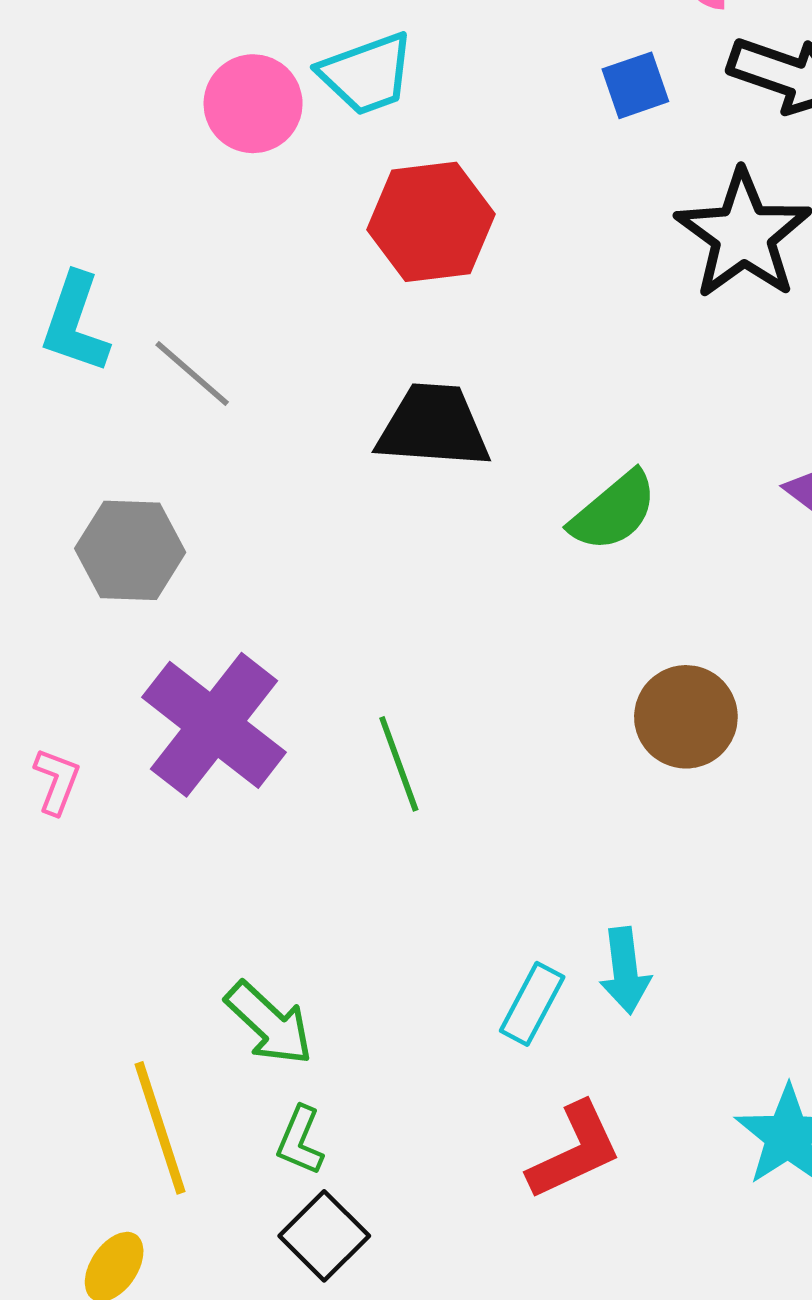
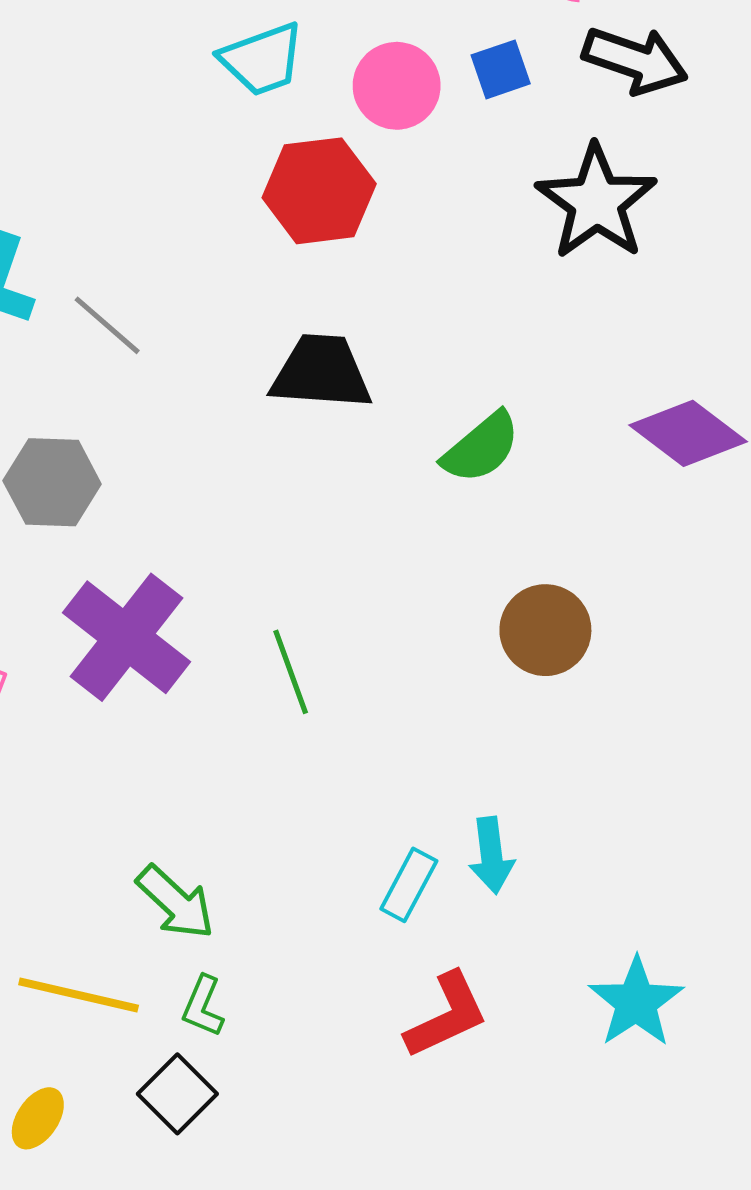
pink circle: (253, 104) -> (397, 86), moved
yellow line: (160, 1128) -> (79, 995), turned -59
black square: (324, 1236) -> (177, 1094), moved

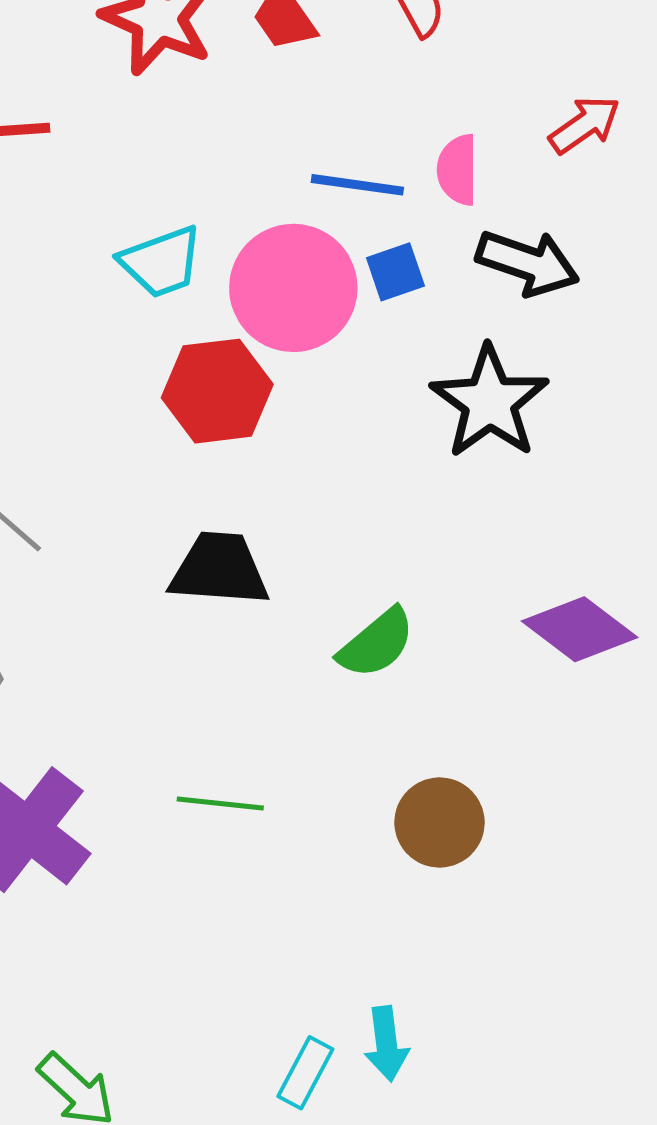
pink circle: (397, 86) -> (293, 288), size x1.5
green line: (291, 672) -> (220, 803), moved, turned -64

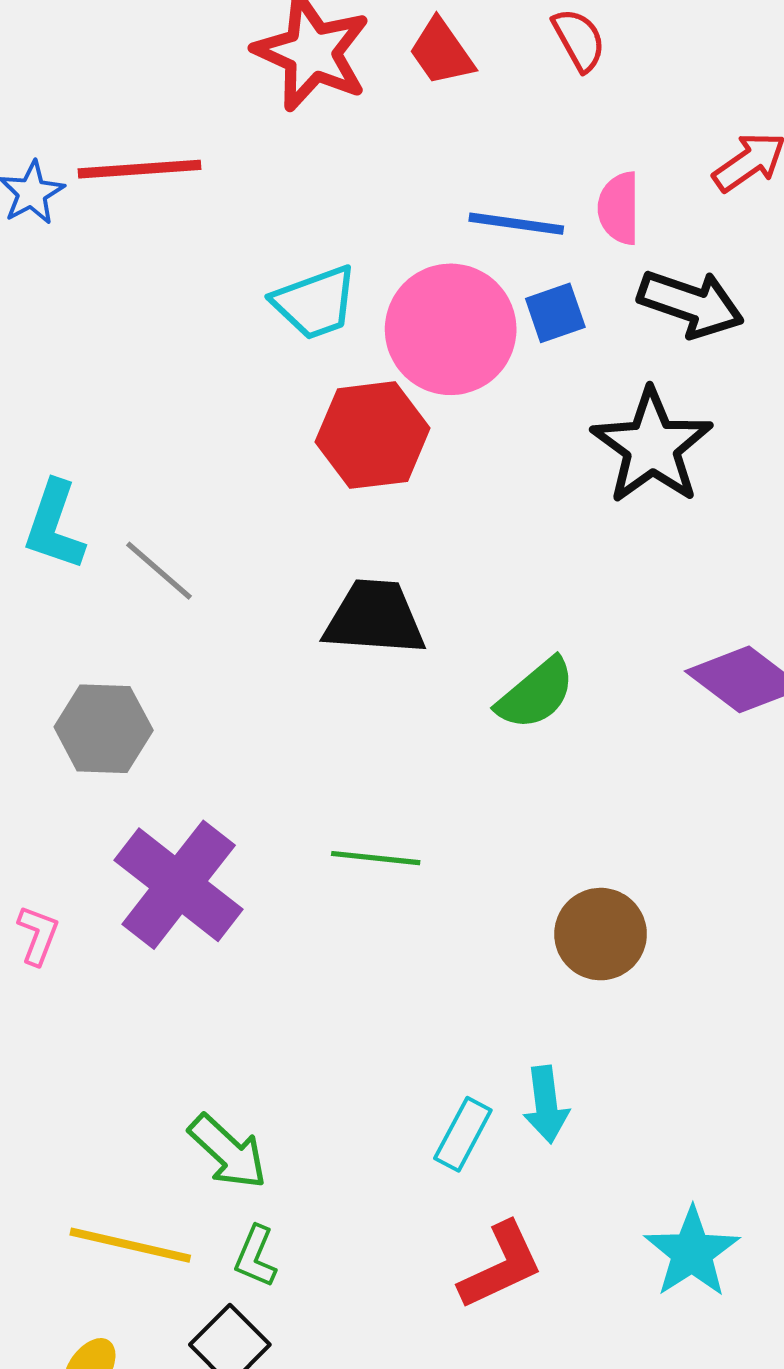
brown circle: (439, 823) -> (601, 934), moved

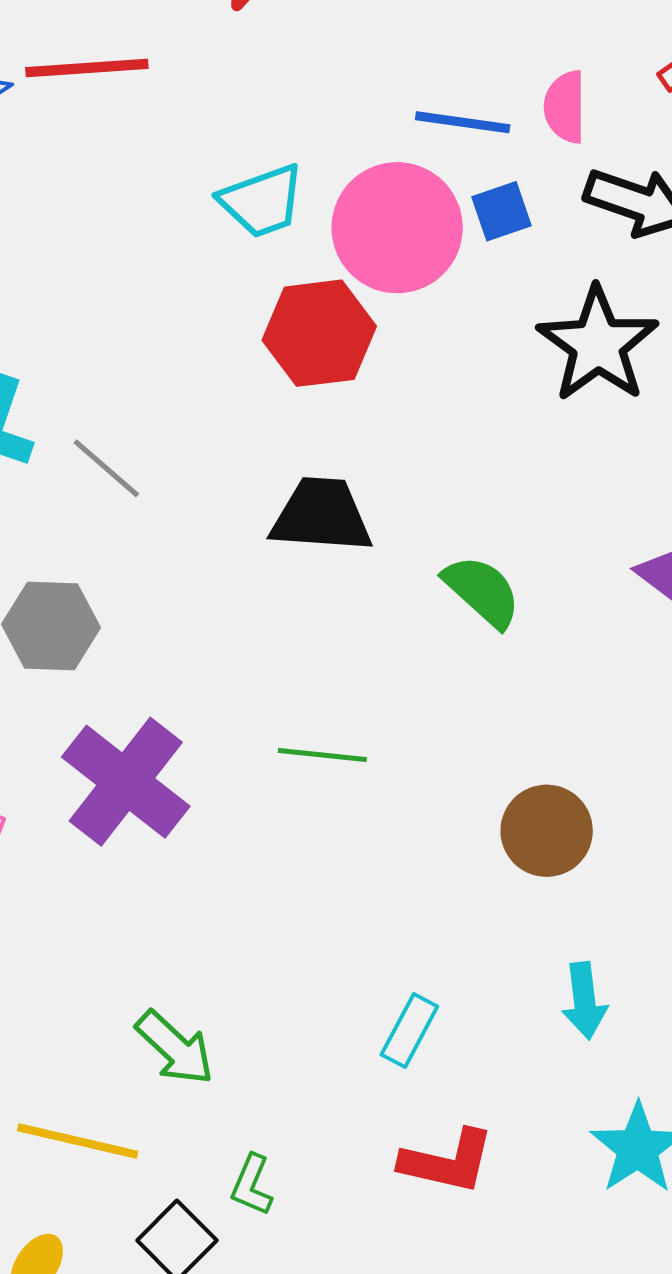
green semicircle: (536, 694) -> (482, 591), turned -98
cyan arrow: (546, 1104) -> (584, 1001), moved
green L-shape: (256, 1256) -> (252, 1185), moved
red L-shape: (501, 1266) -> (447, 1161), turned 38

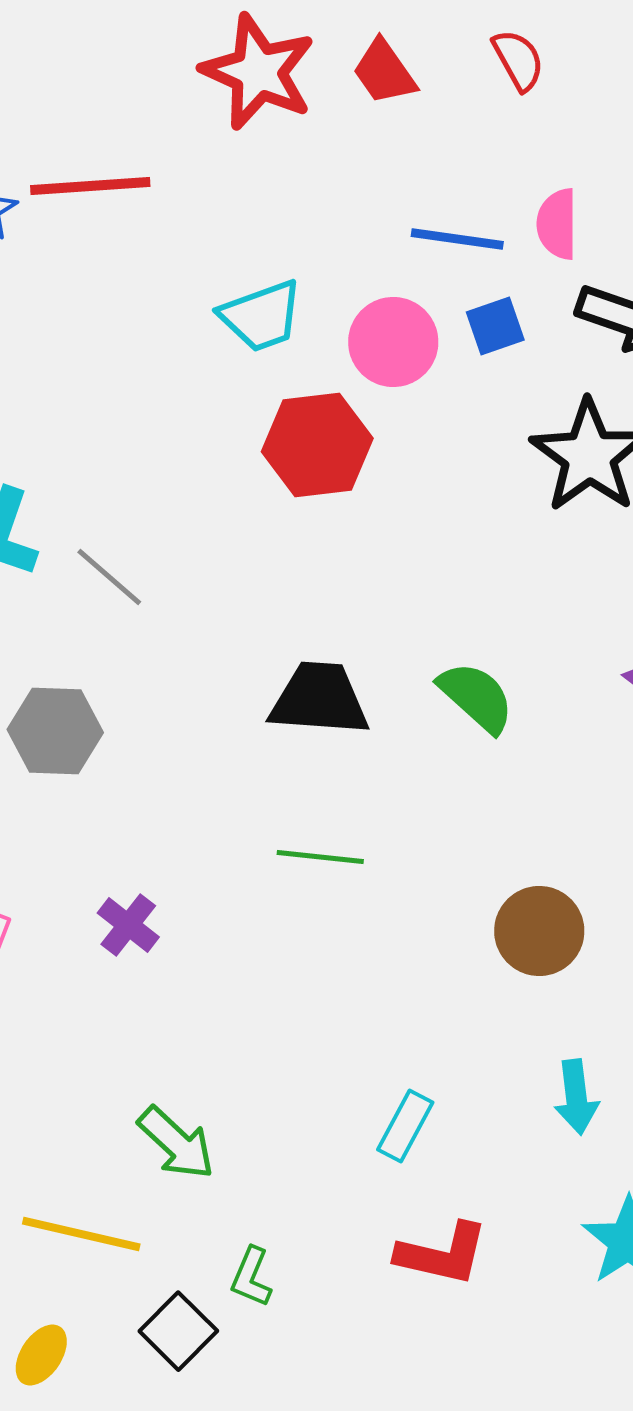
pink circle: (397, 228) -> (393, 342), size x0.7
black trapezoid: (321, 515) -> (319, 699), moved
purple cross: (126, 782) -> (128, 925), moved, size x0.5

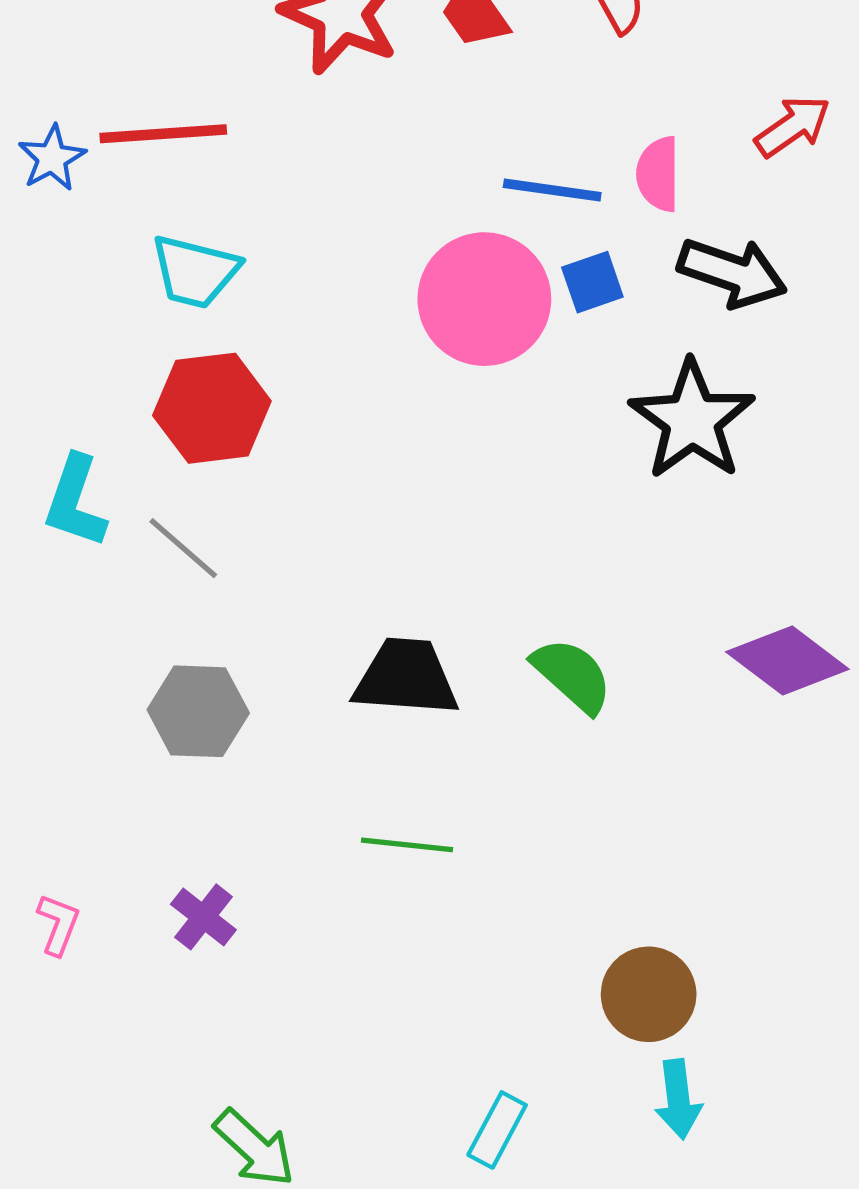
cyan trapezoid: (261, 316) -> (195, 272), moved, turned 34
pink circle: (393, 342) -> (484, 299), size x1.4
red hexagon: (317, 445) -> (212, 408), moved
gray hexagon: (55, 731) -> (198, 711), moved
brown circle: (539, 931) -> (649, 994), moved

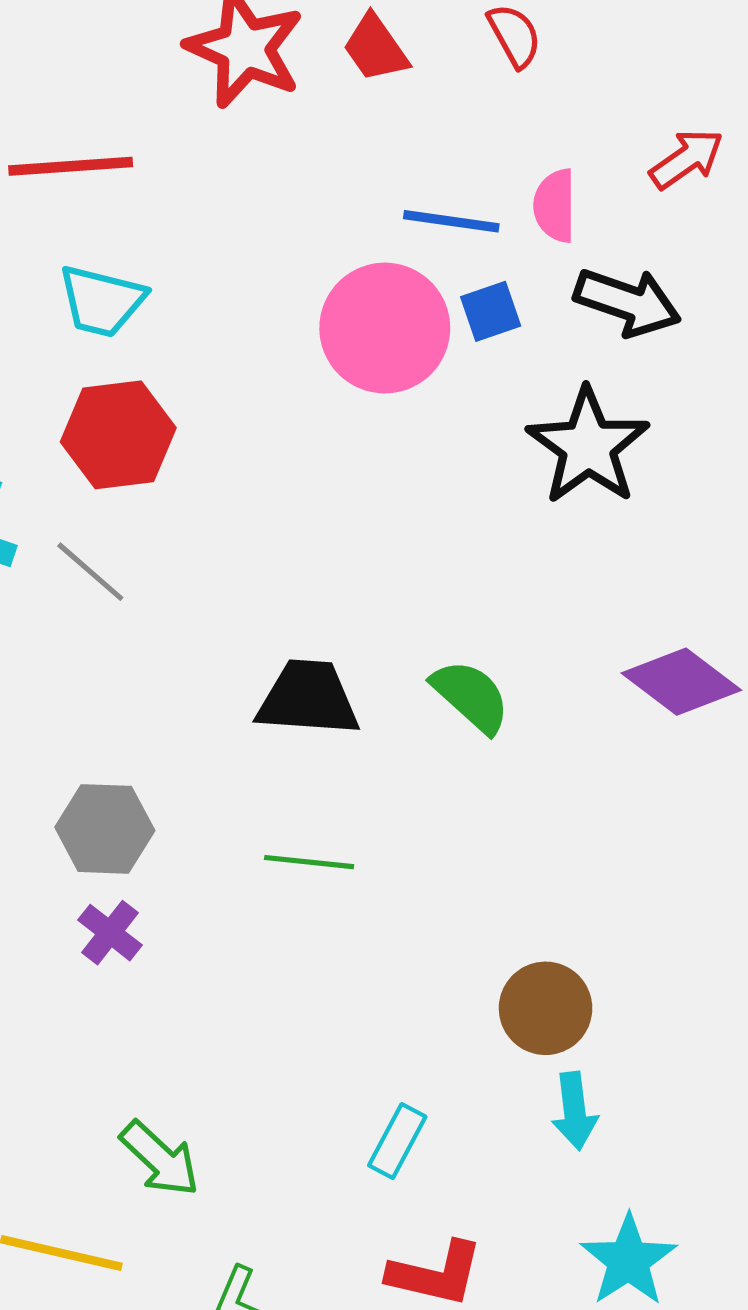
gray hexagon: (198, 711) -> (105, 829), moved

